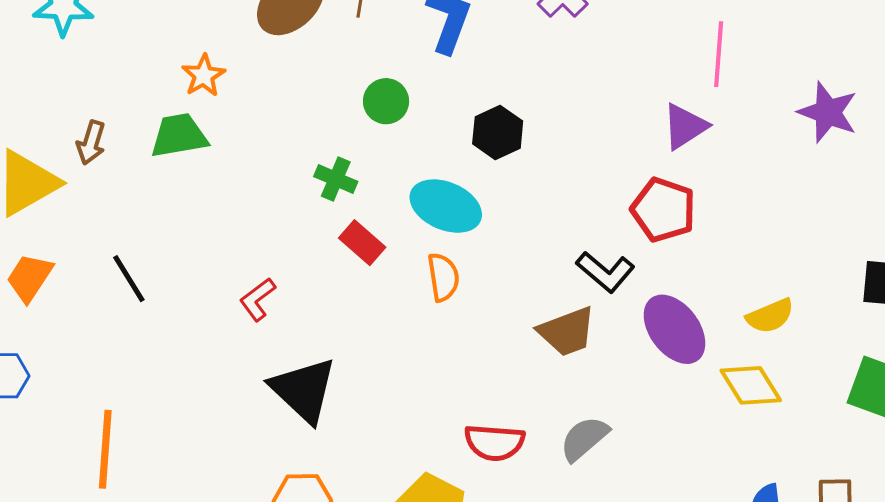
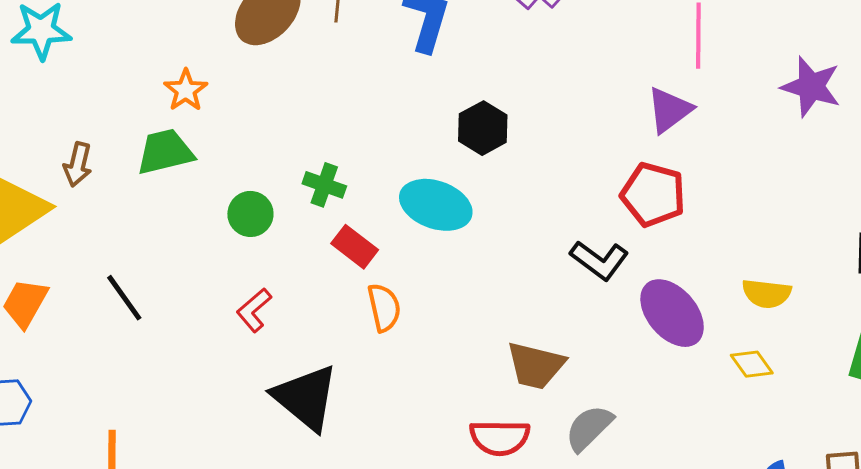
green circle: (386, 101) -> (250, 214), moved
orange semicircle: (443, 277) -> (384, 308), moved
yellow semicircle: (770, 316) -> (767, 294), turned 33
brown trapezoid: (567, 332) -> (536, 366), moved, turned 38
yellow diamond: (751, 385) -> (752, 364), size x0.7

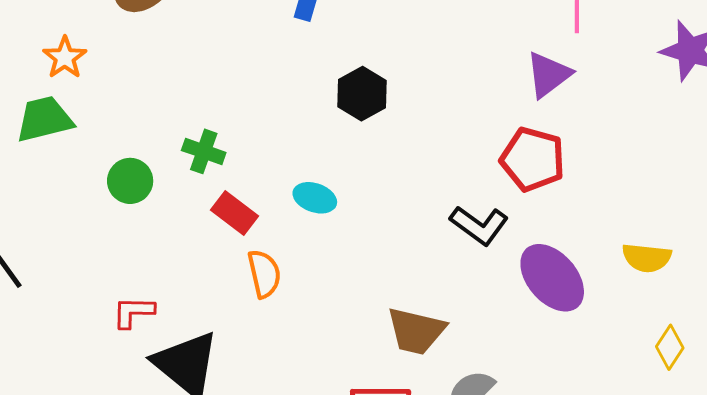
cyan ellipse: (436, 205) -> (315, 198), moved, size x0.6
red L-shape: (254, 310) -> (133, 312), moved, turned 42
yellow diamond: (752, 364) -> (670, 347), moved, turned 69

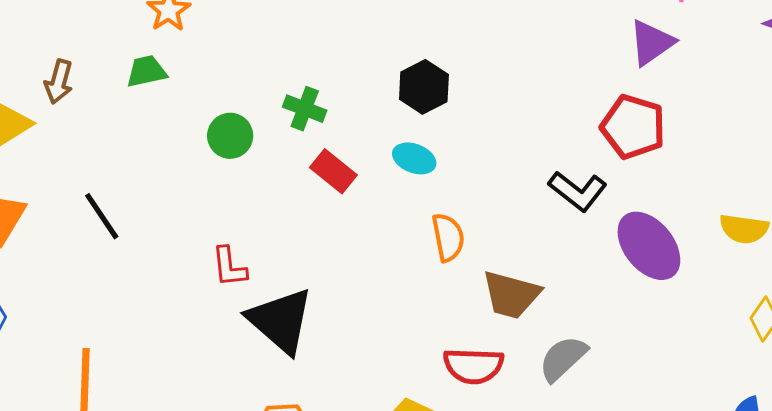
black hexagon: (362, 94) -> (424, 87), moved
green trapezoid: (44, 119) -> (146, 71), size x0.7
orange semicircle: (264, 274) -> (448, 237), moved
red L-shape: (133, 312) -> (229, 267), turned -99

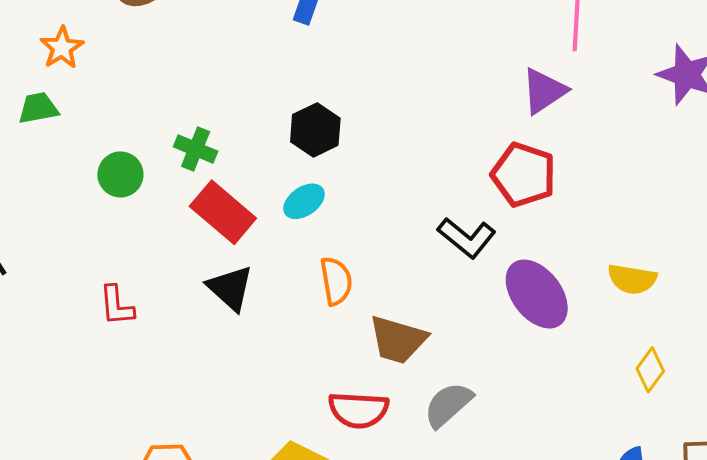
cyan ellipse: (414, 158) -> (304, 201), turned -57
red rectangle: (333, 171) -> (223, 212), size x1.4
black triangle: (281, 321) -> (230, 288), moved, size x0.7

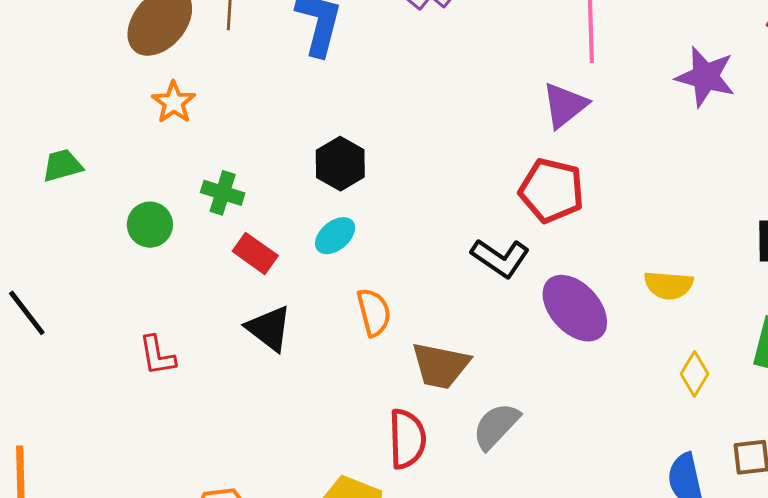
orange star: (62, 48) -> (174, 102), moved
red rectangle: (223, 212) -> (255, 253), size x0.7
red semicircle: (358, 410) -> (407, 439), turned -90

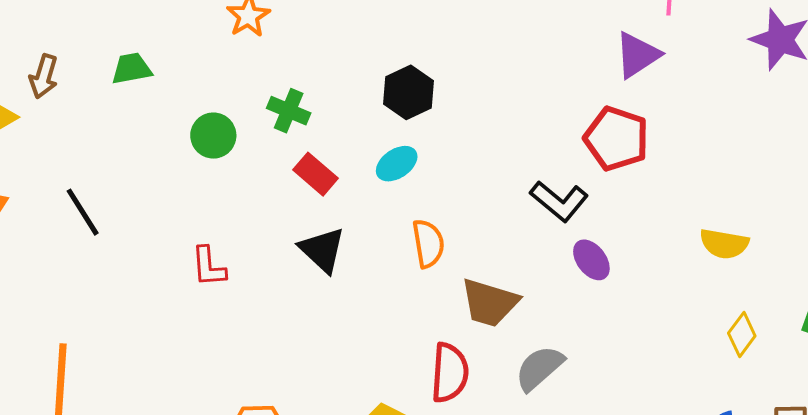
purple ellipse: (575, 308) -> (591, 260), moved, size x0.6

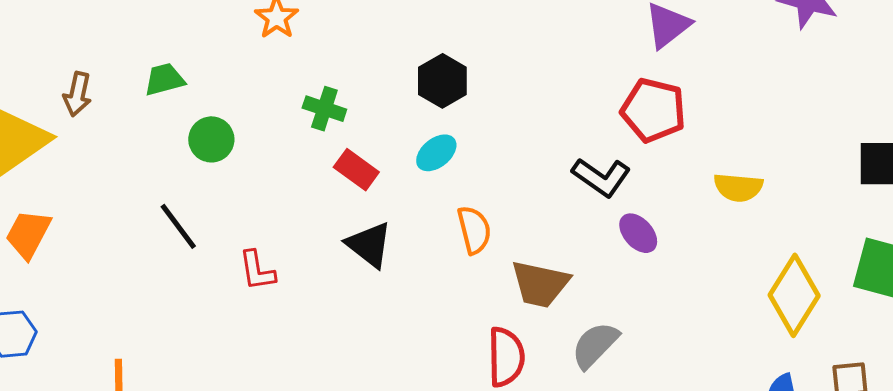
green circle: (213, 136) -> (211, 139), moved
black line: (83, 212) -> (178, 226), moved
yellow semicircle: (724, 244) -> (738, 187), moved
yellow diamond: (742, 334) -> (794, 295), size x1.8

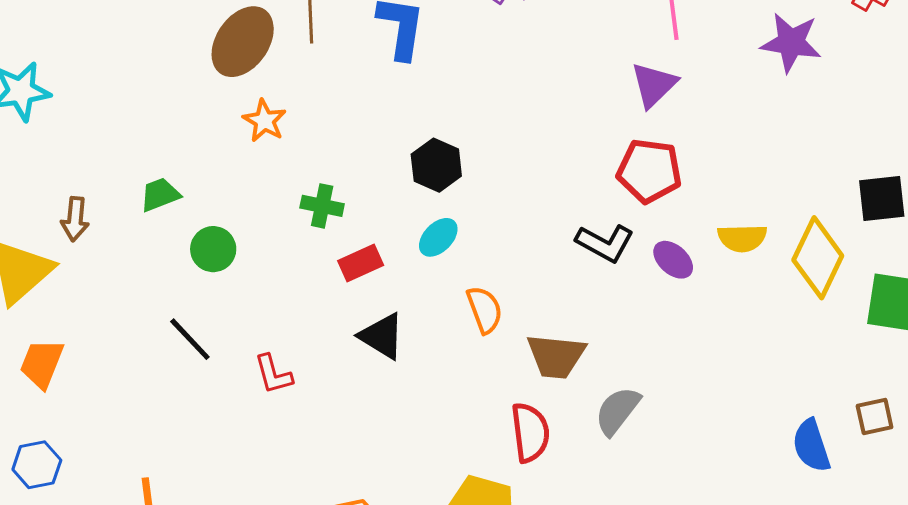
red rectangle: (356, 170) -> (361, 263), turned -54
purple ellipse: (638, 233) -> (673, 260), moved
yellow diamond: (794, 295) -> (818, 258), moved

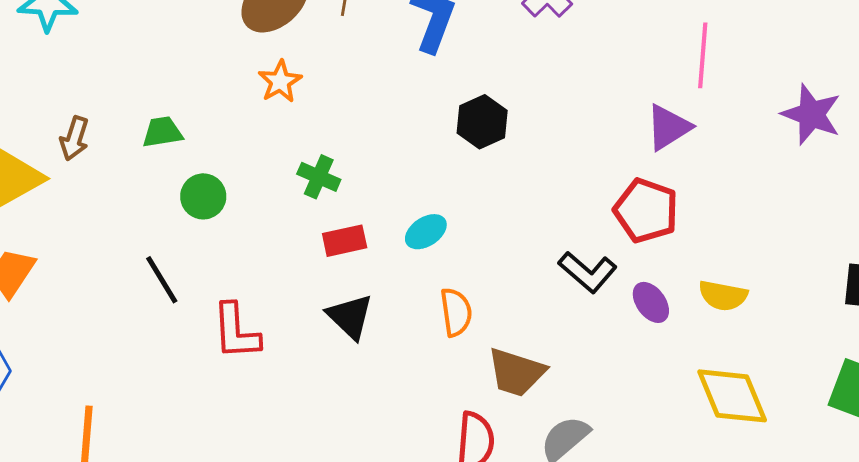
black hexagon: (436, 165) -> (482, 122), moved
yellow diamond: (818, 258) -> (732, 396), moved, turned -60
red L-shape: (273, 374) -> (236, 331), size x1.4

